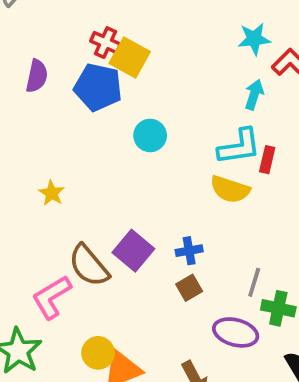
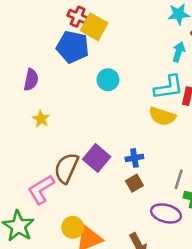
purple semicircle: (37, 76) -> (31, 80), moved
brown semicircle: (89, 266) -> (66, 168), turned 64

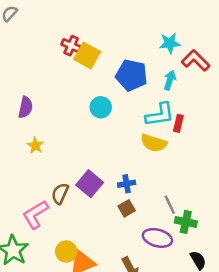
blue pentagon: (73, 47) -> (132, 75), moved
brown semicircle: (66, 168) -> (60, 194), size x0.7
gray line: (179, 179) -> (170, 205), turned -42

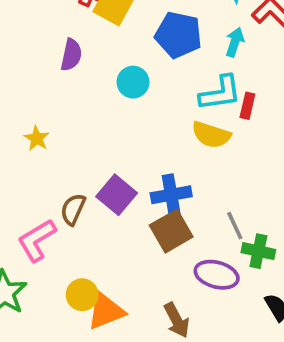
purple semicircle: (25, 107) -> (71, 55), moved
blue cross: (127, 184) -> (171, 195), size x1.5
brown square: (127, 208) -> (171, 231), size x1.6

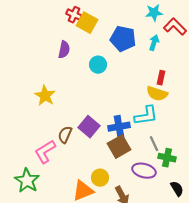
cyan L-shape: (220, 93) -> (146, 116), moved
yellow semicircle: (211, 135) -> (157, 94), moved
yellow star: (37, 138) -> (45, 96), size x1.5
yellow circle: (82, 295) -> (100, 178), moved

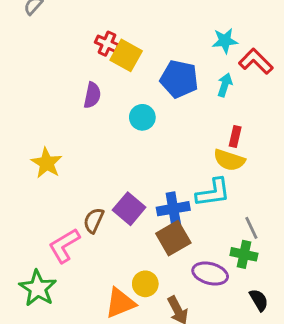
yellow star: (45, 96) -> (47, 163), moved
gray line: (154, 144) -> (251, 228), moved

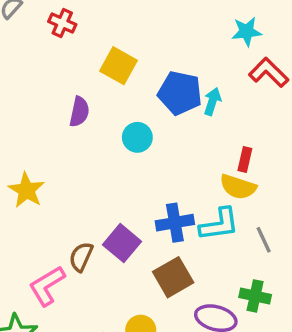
cyan star: (225, 41) -> (247, 32), moved
red cross: (107, 44) -> (62, 23), moved
cyan arrow: (225, 85) -> (212, 101), moved
blue cross: (173, 209) -> (175, 223), moved
gray line: (251, 228) -> (264, 240), moved

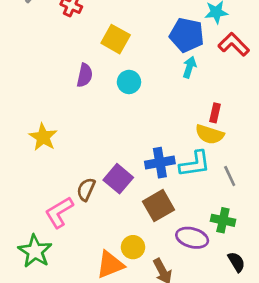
blue pentagon: (180, 93) -> (187, 35), moved
cyan circle: (137, 137) -> (129, 82), moved

